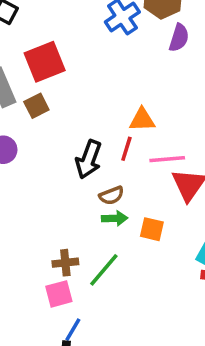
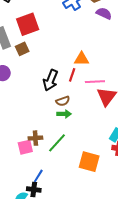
purple semicircle: (179, 38) -> (104, 13), turned -84
orange square: (152, 229) -> (89, 162), moved, size x1.5
pink square: (59, 294) -> (25, 147), moved

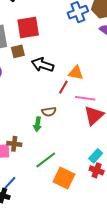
black arrow: (51, 80) -> (43, 65), moved, turned 75
green arrow: (64, 114) -> (38, 124), moved, turned 88
green line: (57, 143) -> (46, 160), moved

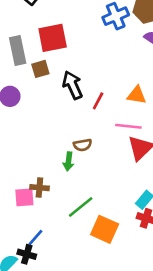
black arrow: (43, 65) -> (73, 85), turned 50
orange triangle: (76, 73) -> (137, 95), moved
red line: (63, 87) -> (98, 101), moved

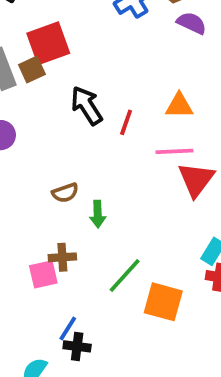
brown square: (40, 69) -> (32, 70), moved
brown semicircle: (83, 145) -> (65, 193), moved
black cross: (27, 254) -> (77, 346), moved

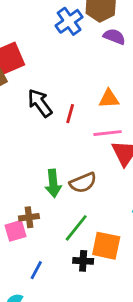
brown semicircle: (65, 193) -> (83, 183), moved, size x1.4
green arrow: (98, 214) -> (53, 183), size x1.4
black cross: (77, 346) -> (83, 261), moved

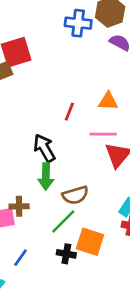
blue cross: (69, 21) -> (78, 23), turned 35
black arrow: (40, 103) -> (44, 148), moved
brown semicircle: (83, 183) -> (75, 195), moved

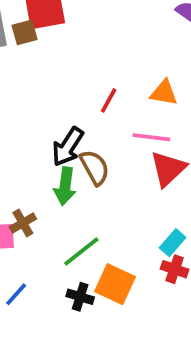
black arrow: (44, 148) -> (68, 147), turned -124
brown semicircle: (75, 195) -> (95, 167), moved, turned -110
brown cross: (19, 206) -> (23, 223), turned -36

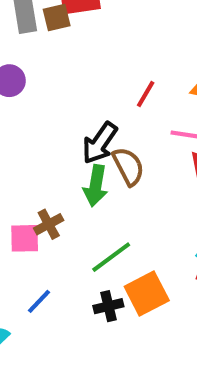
orange square: (115, 284) -> (147, 293), turned 36
black cross: (80, 297) -> (108, 306), turned -32

